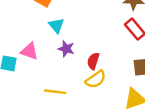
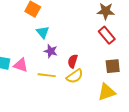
pink triangle: (29, 51) -> (21, 65), moved
yellow line: (55, 92) -> (47, 75), moved

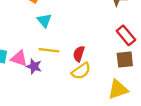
red rectangle: (107, 35) -> (126, 35), moved
purple star: (51, 51) -> (34, 66), moved
yellow line: (47, 75) -> (49, 50), moved

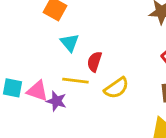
red semicircle: (79, 54) -> (94, 62), moved
yellow semicircle: (81, 71) -> (116, 88), moved

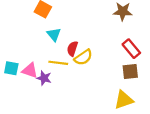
yellow semicircle: (116, 88) -> (83, 57), moved

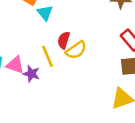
cyan triangle: (54, 34) -> (45, 13), moved
yellow line: (58, 63) -> (47, 56), turned 60

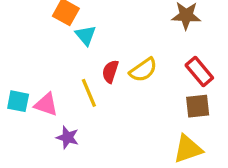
yellow semicircle: (76, 50) -> (143, 70), moved
purple star: (31, 74) -> (68, 137), moved

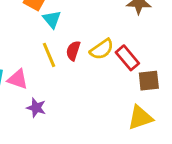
red rectangle: (199, 71) -> (127, 58), moved
yellow line: (89, 93) -> (49, 55), moved

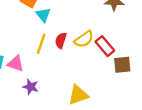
yellow line: (49, 55) -> (41, 44), turned 42
yellow triangle: (140, 118) -> (78, 95), moved

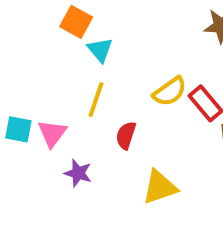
red semicircle: (61, 40) -> (126, 135), moved
pink triangle: (16, 64) -> (52, 133), turned 48

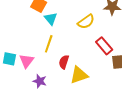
yellow semicircle: (170, 92) -> (86, 22), moved
yellow triangle: (160, 187) -> (79, 75), moved

